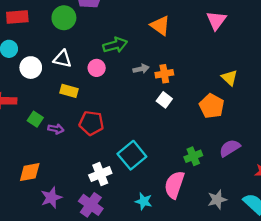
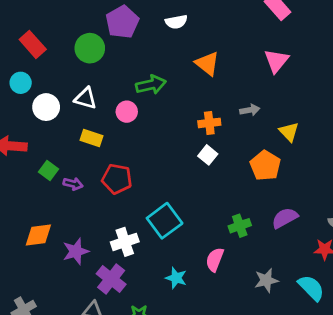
red rectangle: (17, 17) -> (33, 44), turned 50
gray arrow: (141, 69) -> (250, 110), moved
pink semicircle: (174, 185) -> (215, 260), size x0.7
purple star: (51, 198) -> (76, 251), moved

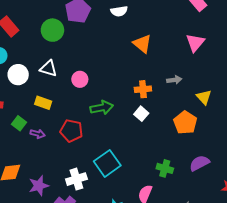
green arrow: (151, 85) -> (102, 108), moved
yellow rectangle: (91, 138) -> (43, 103), moved
green cross: (240, 226) -> (165, 168), turned 35

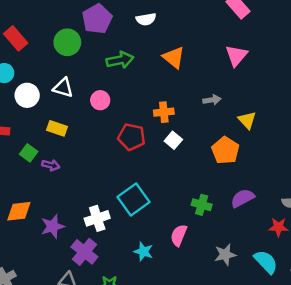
orange cross: (143, 89) -> (164, 112), moved
green arrow: (102, 108) -> (120, 60), moved
red pentagon: (71, 131) -> (132, 137), moved

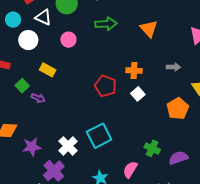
white triangle: (63, 88) -> (43, 17), moved
pink circle: (100, 100) -> (68, 40), moved
purple semicircle: (243, 198) -> (178, 158), moved
white cross: (97, 218) -> (68, 146), turned -36

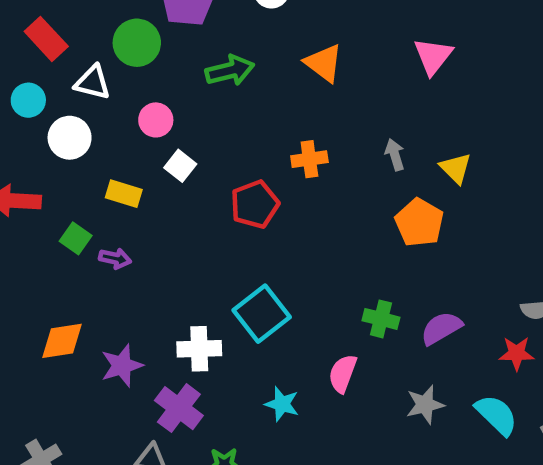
gray arrow: (173, 67) -> (395, 155), moved, turned -96
red pentagon: (106, 86) -> (255, 204), turned -30
white square: (138, 94) -> (180, 166), moved
white cross: (68, 146) -> (199, 349), turned -36

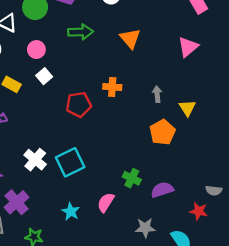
white cross: (199, 349) -> (35, 160), moved, turned 30

